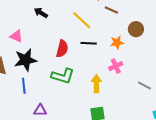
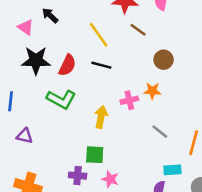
pink triangle: (16, 36) -> (26, 27), moved
orange star: (117, 43) -> (152, 91), moved
black star: (26, 60) -> (36, 60), moved

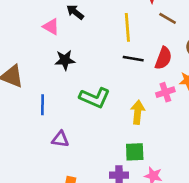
yellow line: (99, 35) -> (127, 27), turned 36
black star: (36, 60) -> (65, 60), size x0.7
red semicircle: (67, 65) -> (163, 58), moved

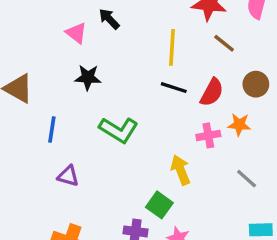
yellow arrow: (138, 112) -> (181, 170), moved, turned -35
green square: (135, 152) -> (159, 205), turned 30

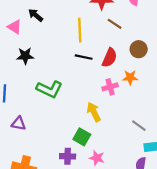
gray line: (247, 179) -> (139, 126), moved

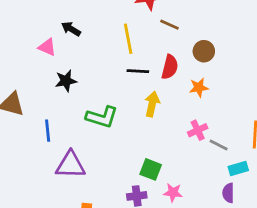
pink cross: (110, 87) -> (198, 130), moved
yellow arrow: (94, 112) -> (152, 104), moved, turned 48
purple triangle: (19, 123) -> (70, 165), size x1.6

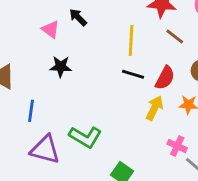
yellow arrow: (152, 104) -> (155, 108), moved
green L-shape: (102, 117) -> (85, 137), moved
pink cross: (198, 130) -> (177, 146), turned 36

